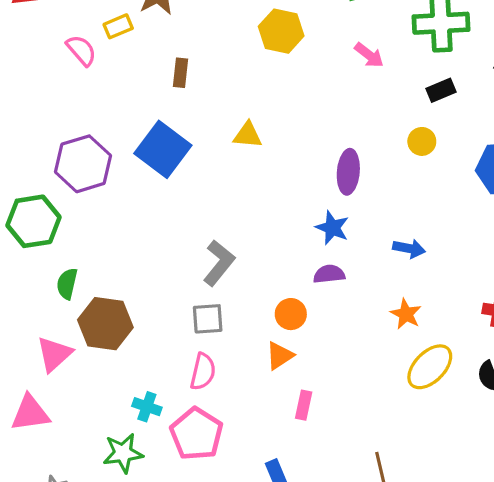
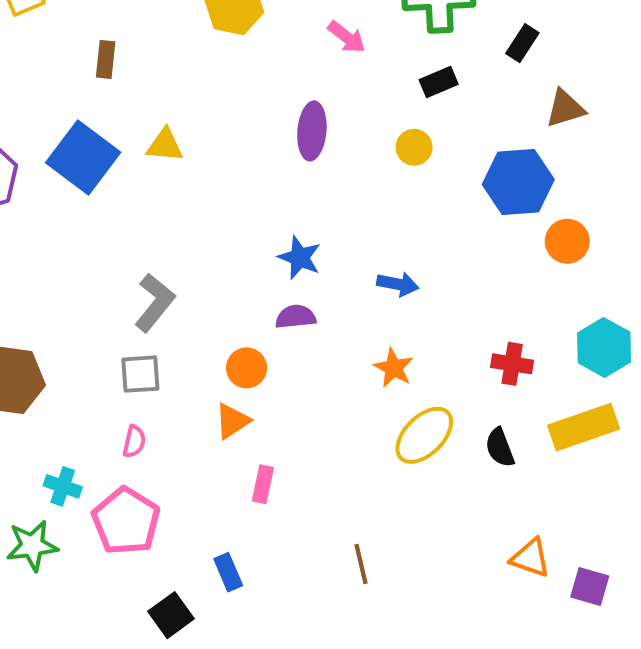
yellow triangle: (248, 135) -> (165, 145), moved
purple ellipse: (348, 172) -> (312, 131), moved
pink semicircle: (203, 372) -> (134, 441), size x0.7

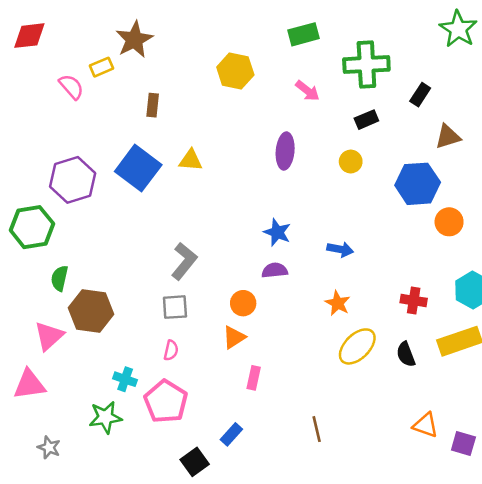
blue rectangle: (228, 572) -> (231, 434), turned 65

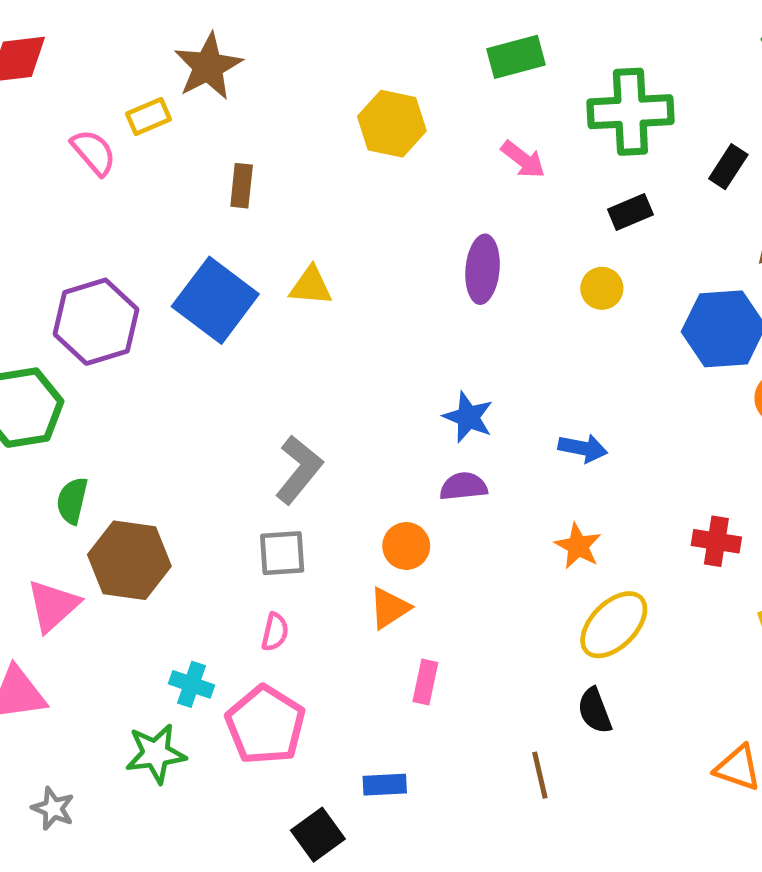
black semicircle: (406, 354) -> (595, 711), moved
blue rectangle: (231, 434) -> (385, 785), turned 45

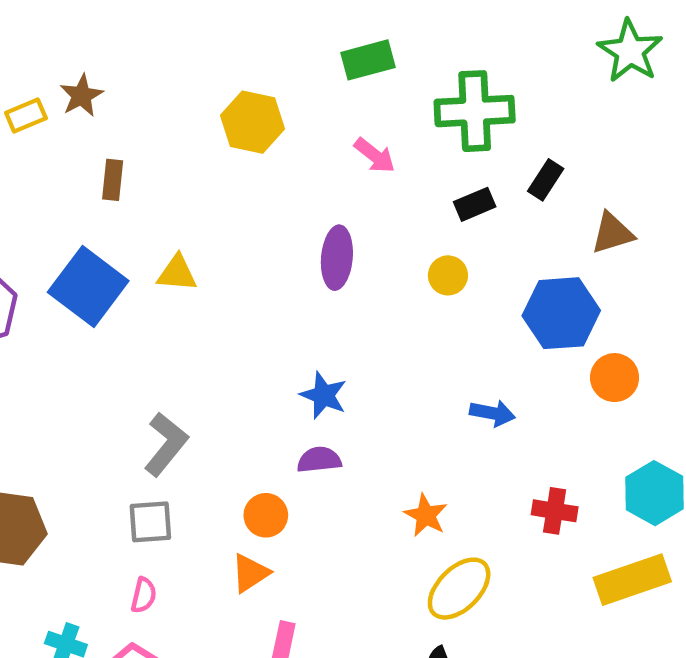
brown star: (208, 66) -> (81, 96), moved, size x0.7
black rectangle: (728, 167) -> (546, 180), moved
blue arrow: (583, 448) -> (492, 413), moved

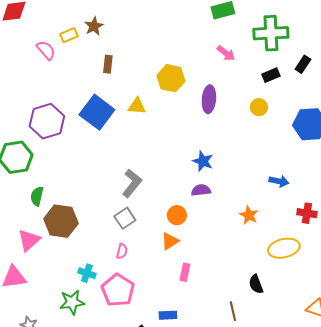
yellow hexagon: (253, 122) -> (171, 78), moved
blue arrow: (492, 413) -> (279, 181), moved
gray square: (150, 522) -> (125, 218), turned -30
yellow ellipse: (459, 589) -> (284, 248), moved, turned 32

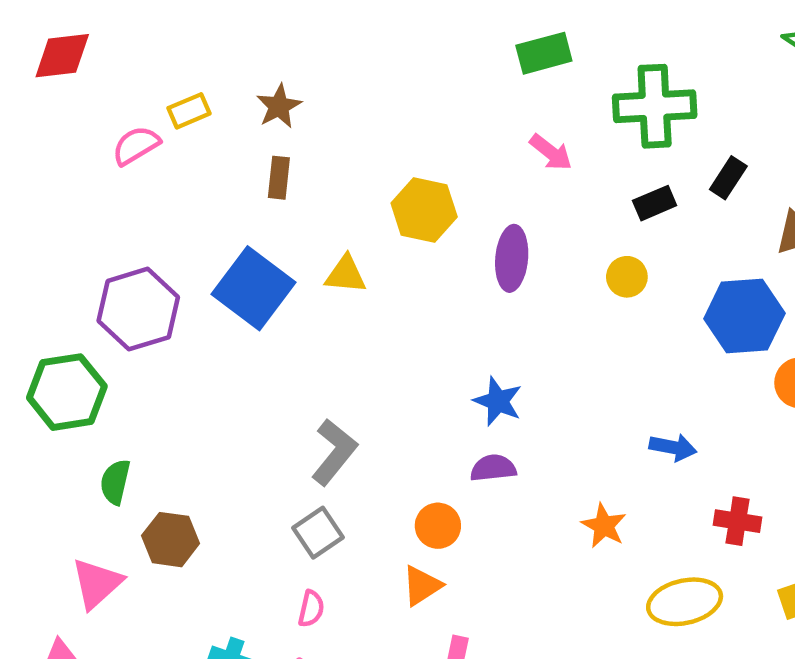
brown star: (94, 26) -> (279, 106), moved
pink semicircle: (46, 50) -> (136, 145), turned -80
brown hexagon: (61, 221) -> (171, 540), size x0.7

